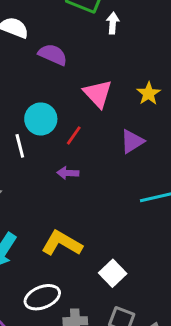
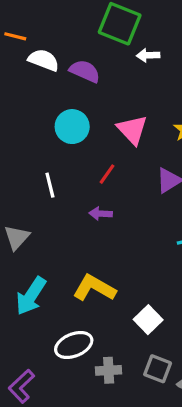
white arrow: (113, 23) -> (148, 55), turned -96
purple semicircle: (53, 55) -> (85, 71), moved
cyan circle: (41, 119) -> (72, 127), moved

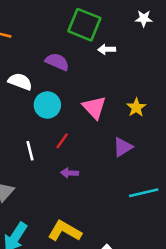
white semicircle: (44, 60) -> (20, 82), moved
red line: (107, 174) -> (62, 141), moved

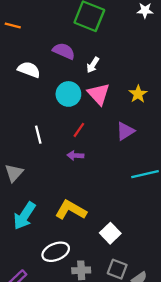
white arrow: (107, 49) -> (93, 65), moved, turned -56
cyan circle: (47, 105) -> (68, 94), moved
red line: (62, 141) -> (79, 130), moved

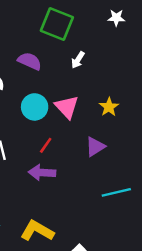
white arrow: (93, 65) -> (78, 60), moved
purple arrow: (75, 155) -> (42, 173), size x1.5

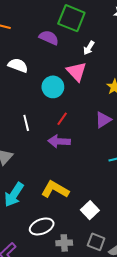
purple semicircle: (30, 61) -> (49, 38), moved
pink triangle: (67, 107) -> (77, 72), moved

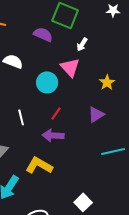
yellow L-shape: (55, 190) -> (39, 165), moved

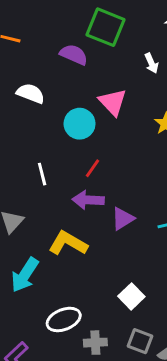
white arrow: (82, 44) -> (152, 63), moved, turned -56
purple triangle: (96, 114) -> (123, 219), moved

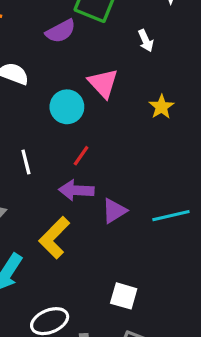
purple semicircle: (74, 55) -> (61, 31), turned 128
yellow L-shape: (68, 243) -> (54, 238), turned -75
white square: (131, 296) -> (124, 296), turned -30

